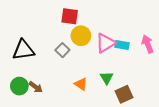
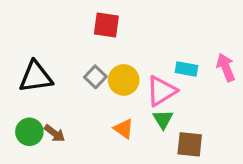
yellow circle: (81, 36) -> (124, 80), moved
pink triangle: (106, 43) -> (161, 91), moved
brown square: (124, 94) -> (190, 144), turned 30

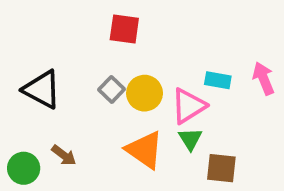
black triangle: (36, 77) -> (42, 89), turned 36
orange triangle: (124, 129) -> (145, 150), size x1.6
green circle: (29, 132) -> (24, 168), moved

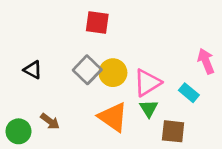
cyan rectangle: (218, 80) -> (189, 93), moved, turned 30
black triangle: (42, 89) -> (33, 70), size x0.6
gray square: (112, 89) -> (87, 70), size x1.4

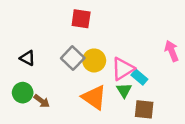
cyan rectangle: (189, 93) -> (139, 77), moved
green circle: (18, 131) -> (23, 93), moved

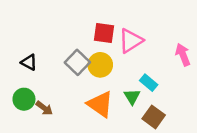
red square: (81, 19) -> (104, 33), moved
pink triangle: (123, 69) -> (131, 41), moved
brown square: (144, 109) -> (154, 117), turned 30

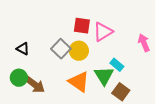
green triangle: (132, 97) -> (104, 76), size x1.5
brown arrow: (44, 108) -> (35, 85), size x1.5

